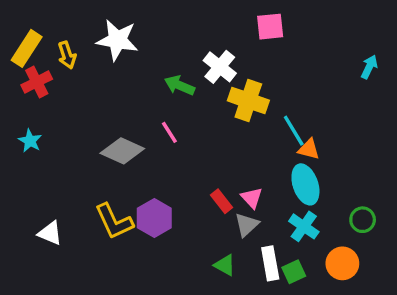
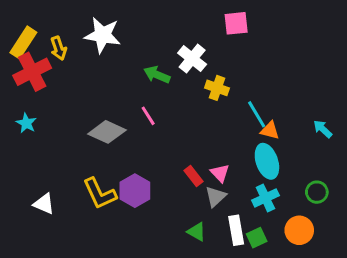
cyan arrow: (369, 67) -> (323, 129), moved, turned -72
red cross: (37, 82) -> (32, 72), size x1.4
yellow cross: (248, 100) -> (217, 88), size x0.7
cyan cross: (304, 226) -> (265, 198), turned 30

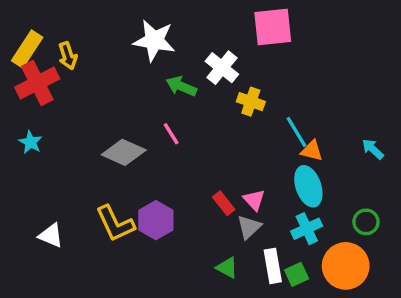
pink square: (236, 23) -> (273, 27), size x1.4
white star: (103, 35) -> (154, 41), moved
orange circle: (299, 230) -> (346, 266), size x1.4

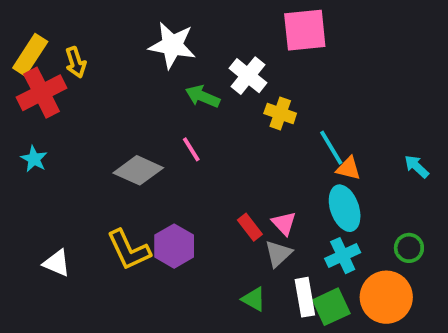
green square: (297, 274) -> (331, 307), size x1.4

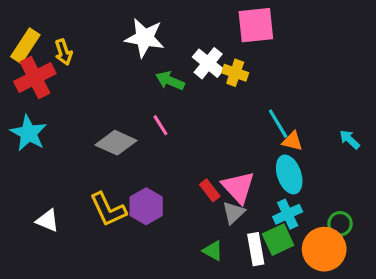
yellow cross: (280, 113) -> (235, 73), moved
cyan star: (34, 159) -> (29, 133), size x1.6
pink triangle: (284, 223) -> (238, 187), size x1.6
green circle: (409, 248) -> (340, 224), moved
green square: (331, 307) -> (278, 240), moved

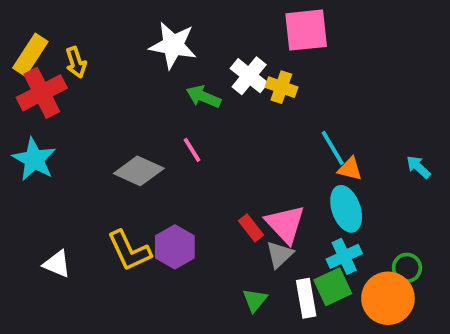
green triangle: (213, 251) -> (255, 300), turned 40

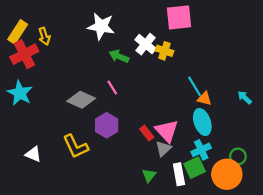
purple hexagon: (175, 247) -> (107, 125), moved

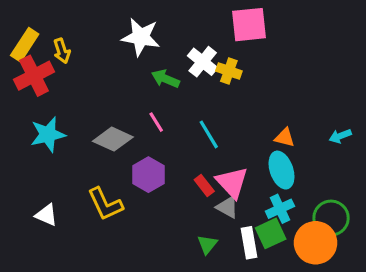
cyan line: (195, 86) -> (209, 134), moved
cyan star: (20, 93) -> (48, 134), moved, turned 30
cyan arrow: (245, 98) -> (340, 136), turned -64
gray triangle: (163, 149) -> (227, 207), turned -48
green circle: (238, 156) -> (331, 218), size x1.5

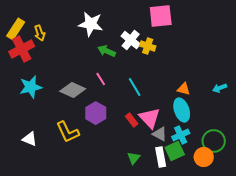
gray triangle: (227, 207) -> (160, 134), moved
orange circle: (316, 243) -> (204, 157), size x0.7

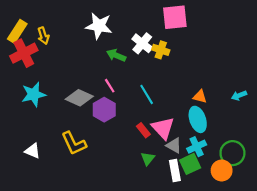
purple hexagon: (96, 113) -> (104, 110), moved
green triangle: (134, 158) -> (148, 159), moved

